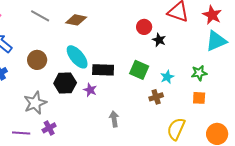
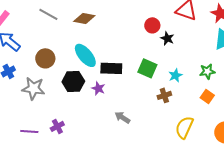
orange square: (199, 98) -> (207, 96), turned 32
gray star: (35, 103) -> (33, 88), moved, turned 30
gray arrow: (114, 119) -> (122, 117), turned -49

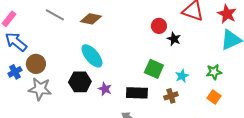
brown circle: (45, 58) -> (36, 64), moved
black rectangle: (111, 68) -> (137, 93), moved

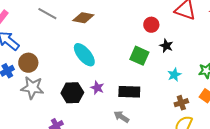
black star: (174, 39) -> (166, 46), moved
green square: (154, 69) -> (139, 56), moved
black hexagon: (80, 82) -> (72, 93), moved
brown cross: (171, 96) -> (181, 103), moved

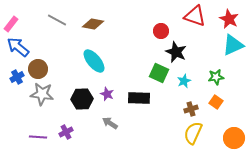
black star: (166, 46) -> (176, 52), size x1.5
green square: (139, 56) -> (159, 73), moved
gray arrow: (121, 117) -> (110, 123), moved

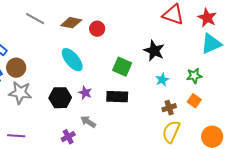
red circle: (161, 31) -> (97, 29), moved
green square: (159, 73) -> (122, 67), moved
purple cross: (66, 132) -> (68, 137), moved

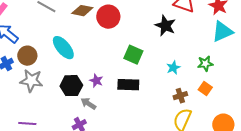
red circle: (97, 29) -> (108, 17), size x1.5
black star: (154, 51) -> (165, 26), moved
cyan ellipse: (72, 60) -> (63, 48), moved
gray arrow: (88, 122) -> (88, 104), moved

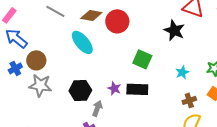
cyan ellipse: (63, 48) -> (82, 42), moved
purple star: (96, 81) -> (114, 88), moved
gray arrow: (88, 104) -> (97, 108), turned 77

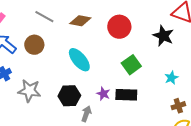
red circle: (117, 21) -> (119, 27), moved
cyan ellipse: (82, 42) -> (79, 60), moved
green square: (142, 59) -> (131, 65), turned 30
brown circle: (36, 60) -> (34, 45), moved

